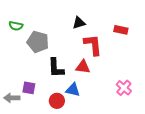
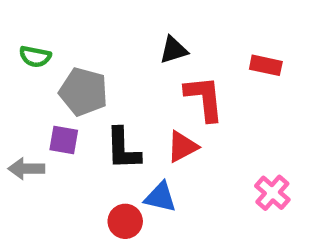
red triangle: (83, 67) -> (182, 147), turned -35
purple square: (29, 88) -> (64, 140), moved
gray arrow: (12, 98) -> (26, 169), moved

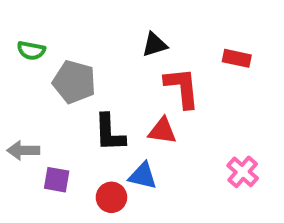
purple square: (64, 140) -> (57, 180), moved
red triangle: (182, 147) -> (162, 131), turned 36

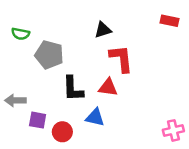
red rectangle: (237, 58) -> (169, 21), moved
pink cross: (243, 172) -> (173, 130), moved, turned 36
red circle: (111, 197) -> (62, 132), moved

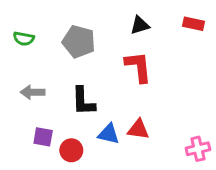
black triangle: (103, 30) -> (140, 25), moved
gray pentagon: (49, 55) -> (79, 42), moved
red triangle: (108, 87) -> (138, 129), moved
gray arrow: (15, 100) -> (33, 92), moved

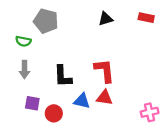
green semicircle: (24, 39) -> (23, 41), moved
gray pentagon: (79, 42) -> (46, 21), moved
red L-shape: (138, 67) -> (104, 71), moved
gray arrow: (33, 92) -> (24, 69), turned -90

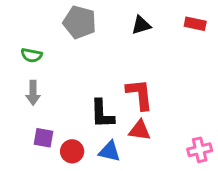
gray pentagon: (46, 21) -> (80, 22), moved
black L-shape: (63, 76) -> (102, 114), moved
blue triangle: (82, 101) -> (110, 151), moved

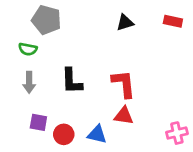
gray pentagon: (80, 22) -> (46, 20), moved
black L-shape: (102, 114) -> (72, 81), moved

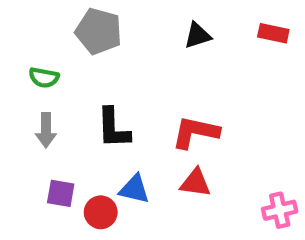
gray pentagon: (46, 20) -> (99, 31), moved
red L-shape: (124, 84) -> (195, 132), turned -72
blue triangle: (97, 134) -> (134, 189), moved

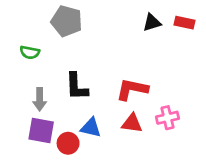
black triangle: (198, 35) -> (152, 23), moved
gray arrow: (46, 130) -> (40, 99), moved
purple square: (61, 193) -> (41, 130), size x1.4
pink cross: (280, 210) -> (167, 118), moved

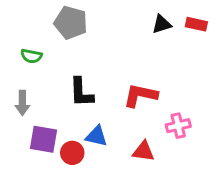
gray arrow: (40, 99) -> (22, 103), moved
red triangle: (132, 123) -> (143, 151), moved

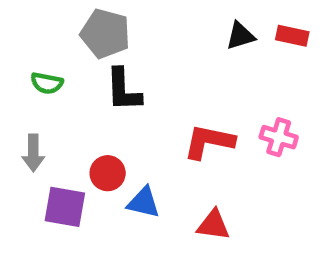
black L-shape: (81, 92) -> (123, 90), moved
pink cross: (178, 126) -> (279, 137), moved, turned 30
red circle: (72, 153) -> (108, 173), moved

